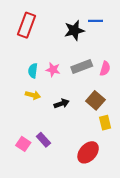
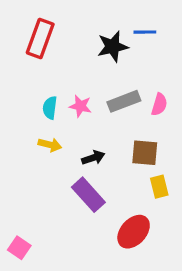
brown square: (95, 100) -> (145, 153), turned -36
purple rectangle: (43, 140) -> (88, 195), moved, size x1.5
pink square: (23, 144) -> (19, 248), moved

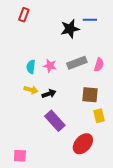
red rectangle: (40, 39) -> (24, 15), moved, size x0.6
black arrow: (93, 158) -> (49, 94), moved
pink square: (19, 248) -> (20, 156), moved, turned -32

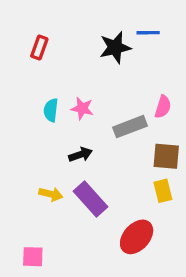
red rectangle: (24, 15) -> (39, 47), moved
gray rectangle: (77, 63) -> (130, 127), moved
yellow arrow: (31, 90) -> (51, 194), moved
brown square: (90, 95) -> (166, 156), moved

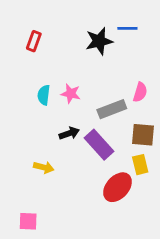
purple rectangle: (90, 199) -> (99, 145), moved
red ellipse: (137, 237) -> (117, 187), moved

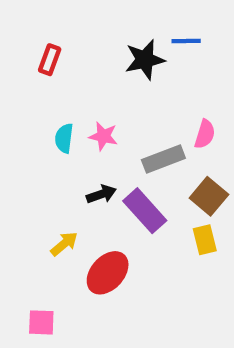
brown square: (143, 135) -> (209, 196), turned 35
yellow arrow: (44, 167) -> (64, 244), turned -54
red ellipse: (117, 187) -> (108, 273), moved

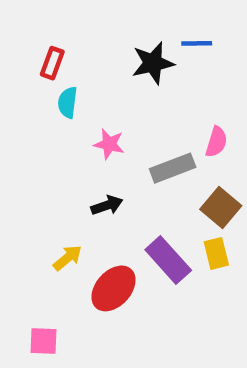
cyan semicircle: (64, 138) -> (68, 102), moved
purple rectangle: (145, 211) -> (168, 260), moved

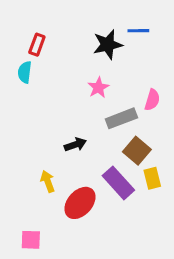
cyan semicircle: (68, 102) -> (25, 72), moved
pink star: (109, 144) -> (98, 88), moved, turned 30
brown square: (221, 208) -> (137, 151), moved
yellow arrow: (68, 258) -> (48, 181), turned -70

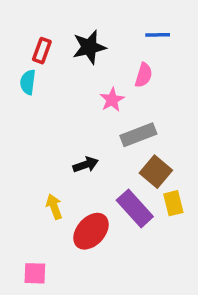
black star: (108, 45) -> (89, 47), moved
pink semicircle: (152, 100) -> (144, 75), moved

